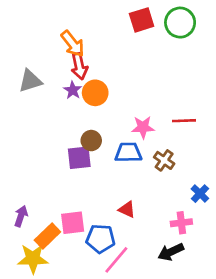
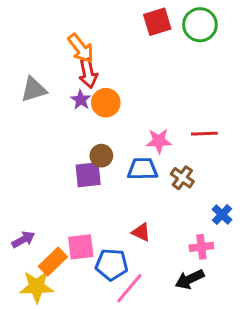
purple arrow: (21, 216) -> (23, 240), turned 42

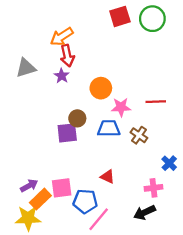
orange arrow: (81, 48) -> (62, 37), turned 95
orange circle: (106, 103) -> (101, 88), moved
purple arrow: (23, 240) -> (29, 186), moved

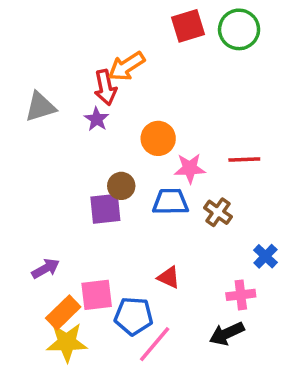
orange arrow: (62, 37) -> (127, 66), moved
purple arrow: (29, 186) -> (46, 269), moved
yellow star: (28, 218) -> (67, 342), moved

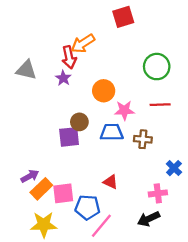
green circle: (239, 29) -> (157, 67), moved
gray triangle: (40, 107) -> (26, 70), turned 30
brown cross: (218, 212) -> (143, 139), turned -30
orange rectangle: (63, 312) -> (41, 189), moved

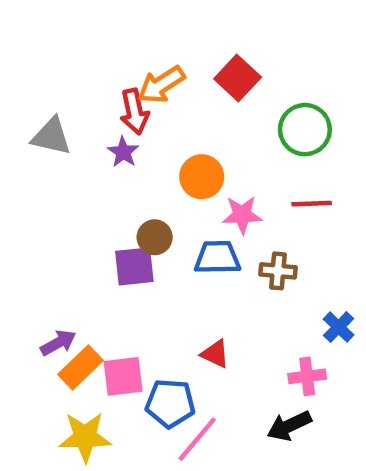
red square: (123, 17) -> (238, 78), moved, turned -30

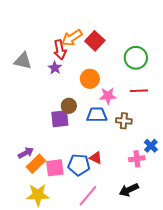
red square: (238, 78) -> (95, 41), moved
pink cross: (307, 376) -> (137, 159), moved
blue pentagon: (170, 403) -> (79, 165), moved

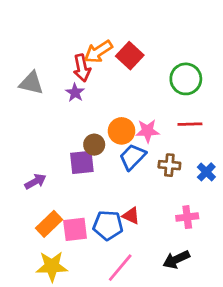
orange circle: (90, 79) -> (122, 131), moved
blue trapezoid: (97, 115) -> (132, 157), turned -45
blue cross: (151, 146) -> (206, 172), moved
purple arrow: (26, 153) -> (35, 182), moved

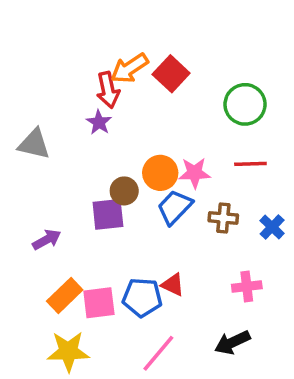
gray triangle: (31, 83) -> (34, 144), moved

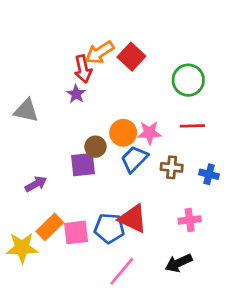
blue cross: (272, 227) -> (209, 174), turned -30
red triangle: (173, 285) -> (133, 219), size x1.6
yellow star: (68, 351) -> (22, 248), moved

